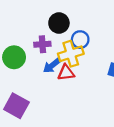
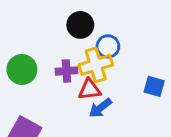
purple cross: (42, 44) -> (66, 71), moved
blue arrow: (52, 66) -> (100, 108), moved

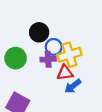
black circle: (80, 25) -> (39, 32), moved
blue circle: (108, 46) -> (54, 47), moved

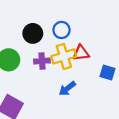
blue circle: (54, 47) -> (62, 30), moved
red triangle: (65, 73) -> (81, 53), moved

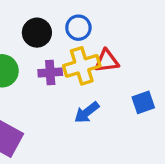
blue square: (107, 72) -> (143, 102), moved, turned -35

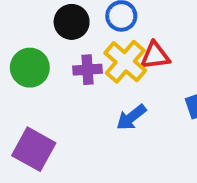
yellow cross: (82, 66) -> (125, 62), turned -32

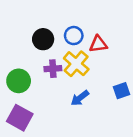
red triangle: (155, 56) -> (98, 44), moved
green circle: (30, 68) -> (19, 81), moved

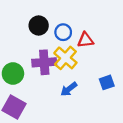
black circle: (43, 39) -> (39, 25), moved
purple cross: (53, 69) -> (44, 62), size x1.5

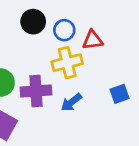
yellow cross: (65, 58) -> (67, 63), turned 35
purple cross: (44, 62) -> (36, 91), moved

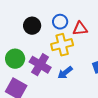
black circle: (33, 22) -> (32, 26), moved
purple cross: (36, 91) -> (40, 65), turned 35

